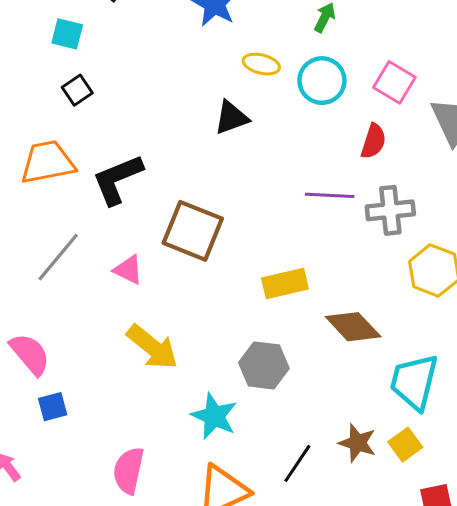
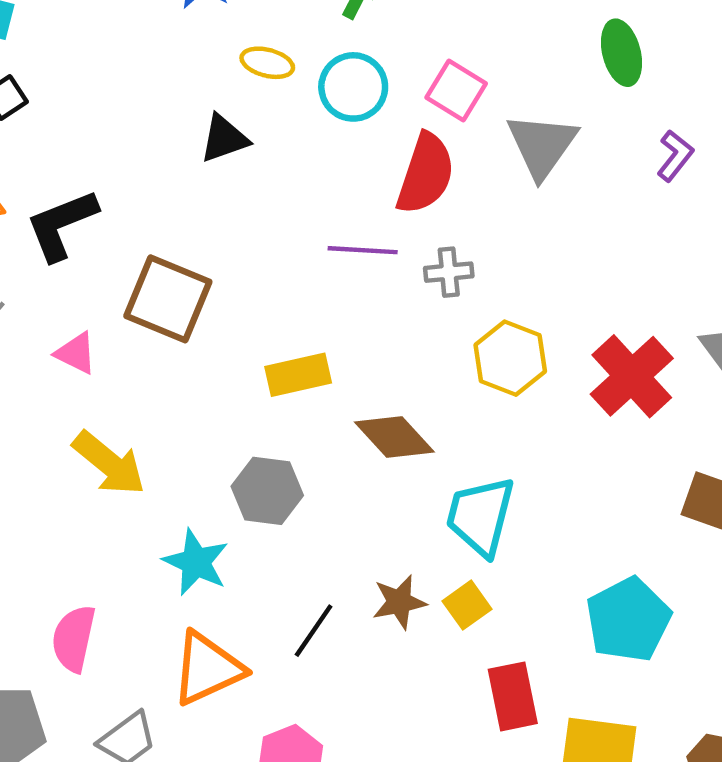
red semicircle: (373, 141) -> (426, 174), size x1.6
gray cross: (390, 210) -> (449, 272), size x0.7
brown star: (357, 443) -> (399, 602), turned -30

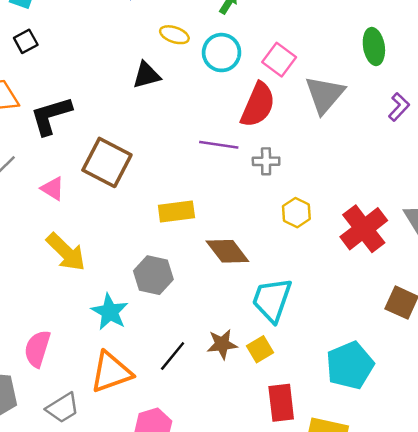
yellow hexagon: (510, 358) -> (296, 213), size x0.7

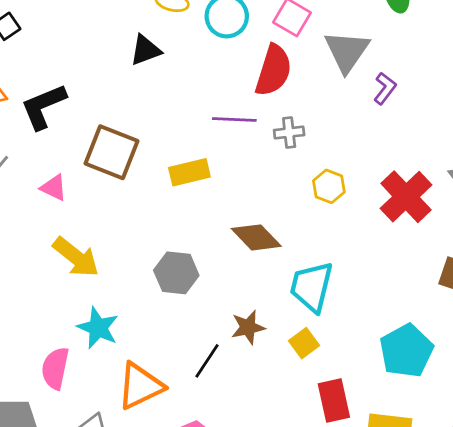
purple L-shape: (399, 107) -> (385, 88), moved
yellow rectangle: (176, 211) -> (189, 172), moved
cyan star: (110, 312) -> (98, 328), moved
brown star: (222, 344) -> (248, 327), moved

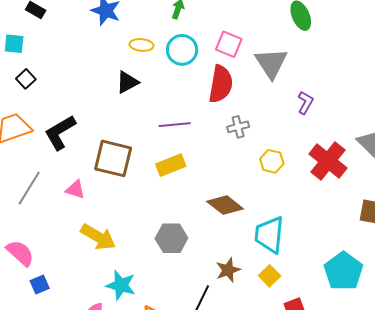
purple L-shape: (385, 88) -> (305, 103), moved
purple line: (234, 119) -> (175, 125), moved

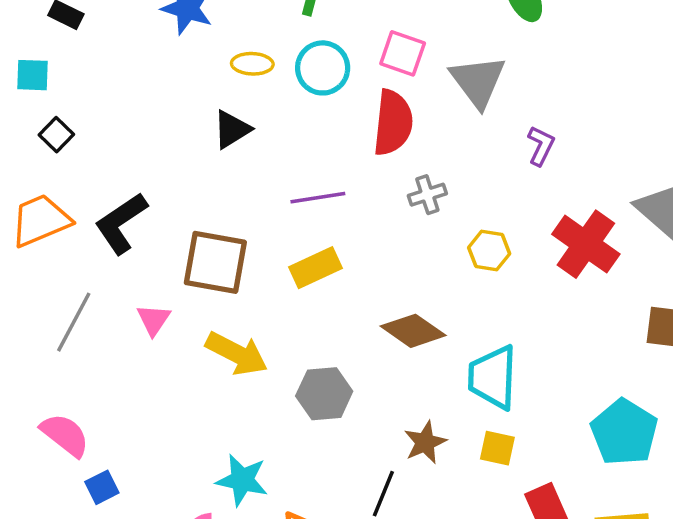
pink triangle: (75, 189) -> (154, 320), turned 50
yellow arrow: (98, 237) -> (237, 354), moved
yellow square: (270, 276) -> (497, 448), turned -30

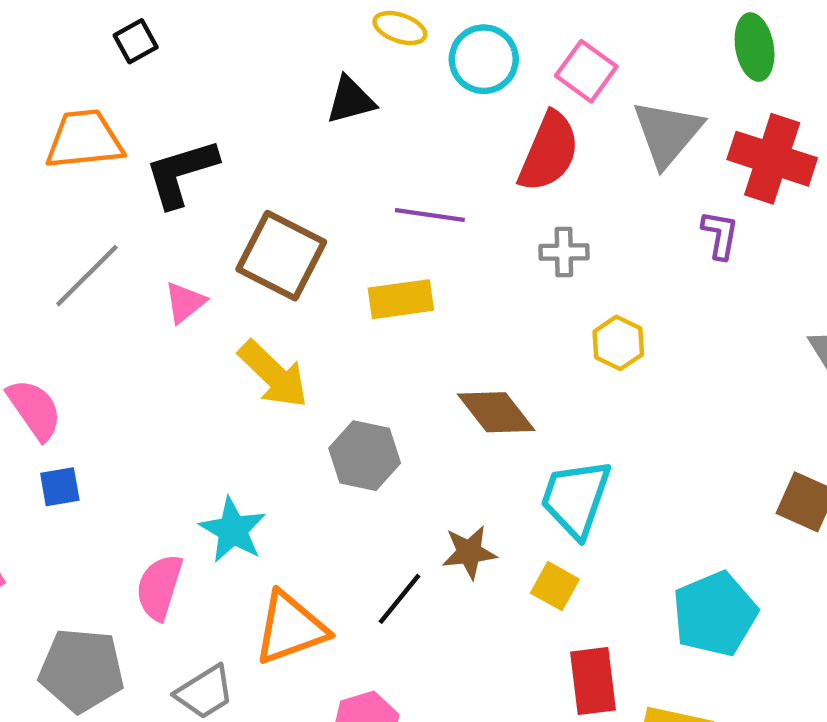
purple L-shape: (541, 146) -> (720, 235), turned -33
red cross: (586, 244) -> (772, 159), moved, turned -34

